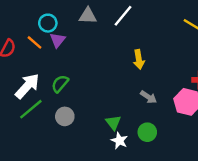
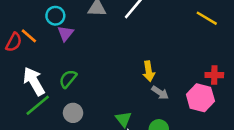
orange line: (34, 42) -> (29, 36), moved
yellow arrow: (139, 59) -> (149, 71), moved
white arrow: (27, 86) -> (34, 81), turned -72

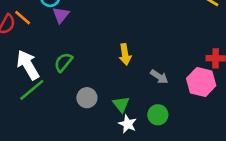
yellow arrow: (149, 71) -> (125, 54), moved
gray circle: (73, 113) -> (87, 98), moved

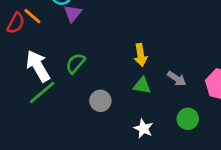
green triangle: (121, 104) -> (142, 86), moved, turned -42
green circle: (158, 115) -> (188, 119), moved

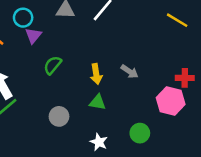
green semicircle: (75, 63) -> (53, 65), moved
gray arrow: (177, 79) -> (130, 72), moved

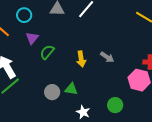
purple triangle: (33, 36) -> (32, 38), moved
green triangle: (97, 102) -> (71, 89), moved

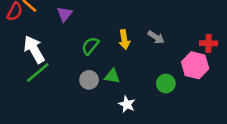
green semicircle: (47, 52) -> (90, 46), moved
green circle: (115, 105) -> (166, 84), moved

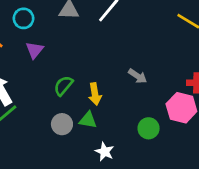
yellow arrow: (124, 40) -> (95, 94), moved

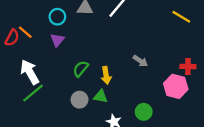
cyan circle: (24, 18) -> (57, 17), moved
green circle: (149, 128) -> (144, 112), moved

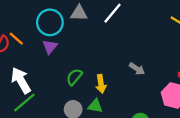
cyan circle: (57, 17) -> (50, 22), size x1.5

